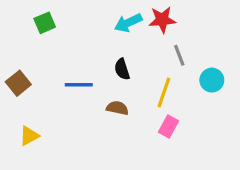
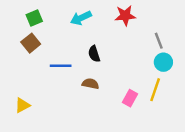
cyan arrow: (128, 23) -> (81, 18), moved
gray line: (179, 55) -> (159, 41), moved
brown square: (18, 83) -> (31, 43), moved
yellow line: (164, 92) -> (155, 90), moved

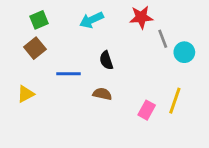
gray line: (159, 41) -> (163, 39), moved
cyan circle: (163, 62) -> (184, 52), moved
yellow triangle: (22, 105) -> (26, 94), moved

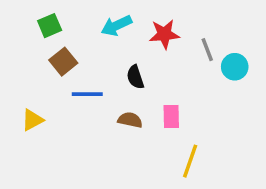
red star: (141, 17) -> (164, 34), moved
brown square: (35, 48) -> (63, 62), moved
yellow line: (175, 101) -> (190, 161), moved
pink rectangle: (147, 110) -> (171, 116), moved, turned -30

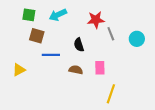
green square: (50, 26) -> (29, 15), turned 32
cyan arrow: (116, 26) -> (58, 15), moved
gray line: (207, 50) -> (111, 34), moved
brown square: (63, 62) -> (37, 36), turned -35

